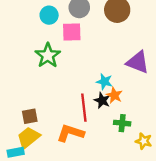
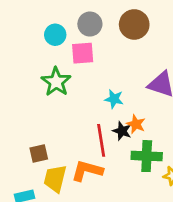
cyan star: (104, 82) -> (114, 99), moved
green cross: (122, 123) -> (147, 156), size x1.5
yellow trapezoid: (28, 138) -> (55, 179), moved, turned -35

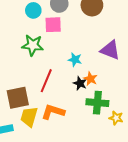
green star: (56, 82) -> (33, 45), turned -30
red line: (101, 140) -> (46, 81), moved, turned 30
brown square: (39, 154) -> (18, 98), size x1.6

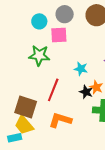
brown square: (18, 98) -> (26, 107), turned 30
yellow trapezoid: (29, 117) -> (24, 125), moved, turned -55

